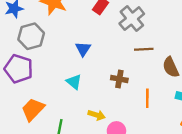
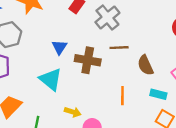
brown cross: (119, 79) -> (88, 60), moved, size x1.5
cyan triangle: (74, 82) -> (51, 79), size x1.5

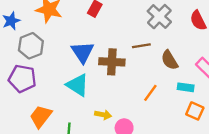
gray cross: (107, 17) -> (159, 17), moved
blue triangle: (60, 47) -> (83, 52), size x1.5
orange line: (122, 96) -> (150, 93), turned 42

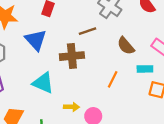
brown line: (141, 46) -> (87, 31), moved
blue triangle: (83, 52) -> (36, 40), moved

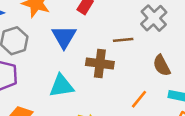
cyan triangle: (43, 83) -> (62, 86), turned -45

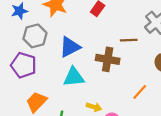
blue triangle: (64, 37) -> (70, 47), moved, turned 30

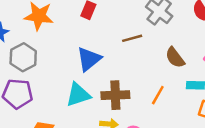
blue triangle: (70, 47) -> (89, 59), moved
brown cross: (108, 59) -> (115, 95), moved

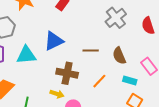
brown line: (132, 38) -> (91, 50), moved
cyan triangle: (78, 95) -> (26, 55), moved

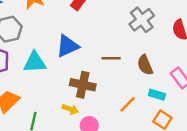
orange line: (99, 81) -> (128, 104), moved

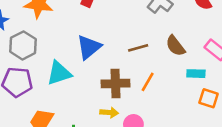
orange line: (128, 104) -> (148, 82), moved

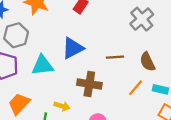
orange line: (148, 82) -> (136, 88), moved
yellow arrow: (109, 112) -> (62, 106), moved

